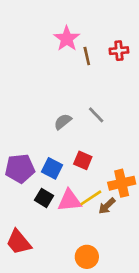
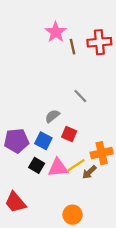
red cross: (119, 51) -> (99, 42), size x1.5
gray semicircle: (63, 122) -> (52, 116), moved

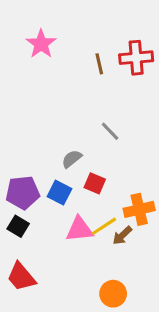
pink star: (56, 32) -> (41, 44), moved
black square: (37, 165) -> (18, 226), moved
orange circle: (72, 215) -> (113, 294), moved

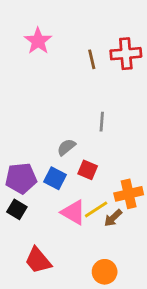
gray line: (110, 131) -> (102, 122), turned 48
pink triangle: (79, 229) -> (73, 212), turned 36
red trapezoid: (21, 277) -> (38, 260), moved

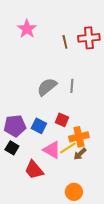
gray semicircle: (66, 147) -> (47, 87), moved, size x1.5
orange cross: (129, 194) -> (79, 137), moved
red trapezoid: (38, 260) -> (34, 170), moved

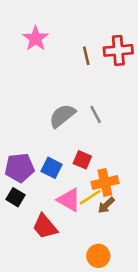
gray line: (72, 86) -> (96, 114), turned -32

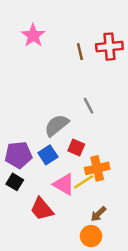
gray semicircle: (62, 116) -> (57, 125), moved
blue square: (52, 168) -> (48, 155), turned 30
brown arrow: (106, 205) -> (98, 214), moved

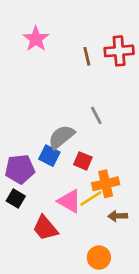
blue square: (48, 155) -> (49, 156), moved, turned -30
brown arrow: (98, 214) -> (118, 216), moved, turned 42

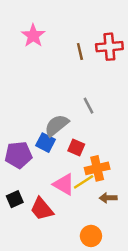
black square: (16, 199) -> (15, 199), moved, turned 35

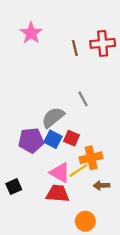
blue square: (45, 143) -> (53, 139), moved
purple pentagon: (18, 155) -> (31, 140), moved
red trapezoid: (42, 209) -> (58, 194), moved, turned 135

